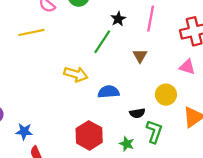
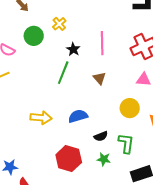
yellow arrow: (76, 74) -> (41, 118), moved
black semicircle: (137, 113) -> (101, 136), moved

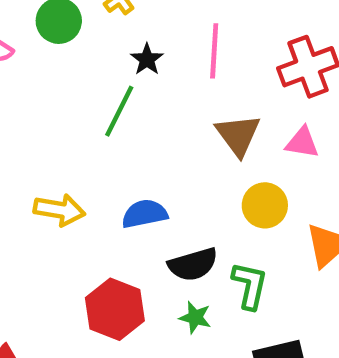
brown triangle: (99, 78) -> (238, 135), moved, size x1.5
black semicircle: (101, 136) -> (193, 264), size x1.5

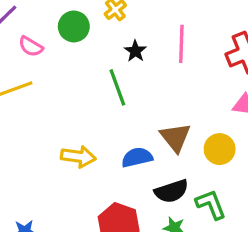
green line: (119, 111) -> (117, 87), turned -45
brown triangle: (238, 135) -> (175, 137), moved
green L-shape: (250, 285) -> (211, 204), turned -32

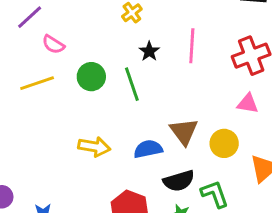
green circle: (74, 26) -> (91, 77), moved

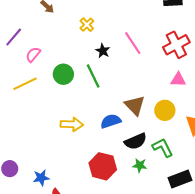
pink semicircle: (53, 44) -> (33, 54), turned 105
pink line: (192, 46) -> (133, 43), turned -30

